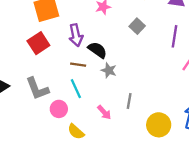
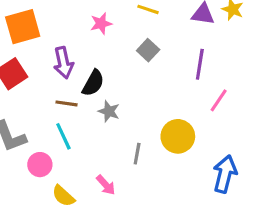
black semicircle: (97, 50) -> (93, 83), turned 84
pink arrow: (104, 112) -> (106, 185), moved
yellow circle: (159, 125) -> (178, 136), moved

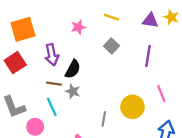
pink line: (219, 100) -> (161, 94), moved, turned -56
gray star: (109, 111) -> (73, 91), moved

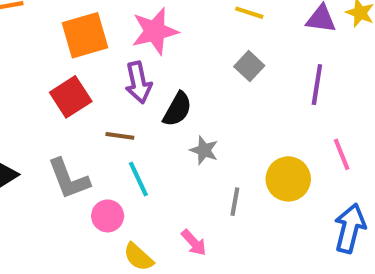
pink star: (78, 27) -> (155, 31), moved, size x1.6
brown line: (54, 84) -> (120, 136), moved
gray star: (73, 91) -> (204, 150), moved

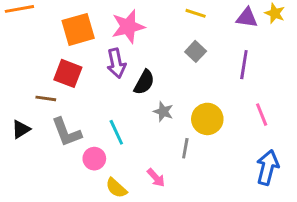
red square: (71, 97) -> (68, 73), turned -36
brown line: (120, 136) -> (46, 98), moved
yellow circle: (288, 179) -> (207, 119), moved

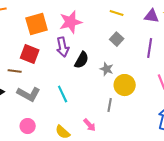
gray star: (163, 112) -> (107, 69), moved
gray L-shape: (66, 132) -> (29, 94), turned -40
pink circle: (94, 159) -> (28, 126), moved

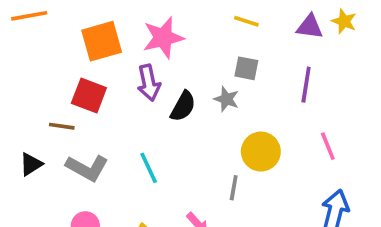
gray square: (117, 39) -> (246, 68), turned -32
gray star: (107, 69) -> (226, 99), moved

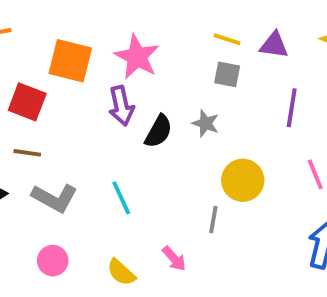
purple triangle: (310, 27) -> (274, 45), moved
pink star: (163, 38) -> (137, 57), turned -30
orange square: (102, 41) -> (70, 61), turned 30
gray square: (246, 68) -> (227, 74), moved
red square: (89, 95) -> (27, 102), moved

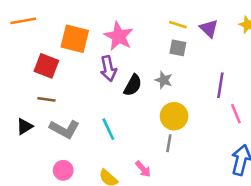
purple triangle: (274, 45) -> (209, 29), turned 36
purple line: (292, 108) -> (220, 85), moved
yellow circle: (243, 180) -> (174, 116), moved

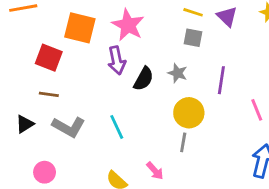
purple line: (220, 85) -> (221, 80), moved
pink circle: (63, 170) -> (45, 172), moved

